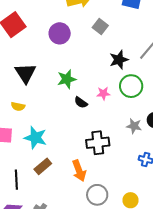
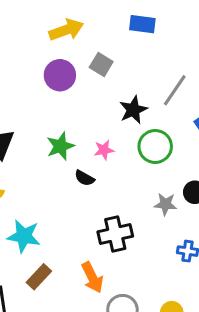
purple circle: (60, 33) -> (60, 75), moved
pink star: (103, 93) -> (104, 150), moved

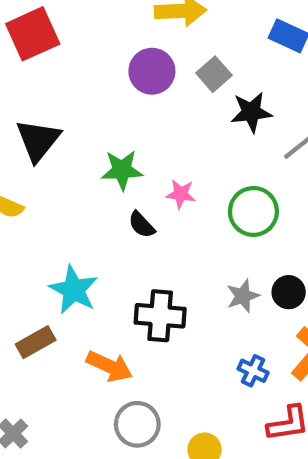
black star: (133, 110) -> (251, 112), moved
gray star: (165, 204) -> (243, 296), turned 30
cyan star: (24, 236) -> (74, 290), moved
orange arrow: (92, 277) -> (109, 366), turned -56

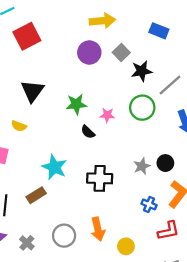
green circle: (253, 211) -> (142, 108), moved
orange arrow: (109, 366) -> (98, 229), moved, turned 55
gray circle: (137, 424) -> (64, 236), moved

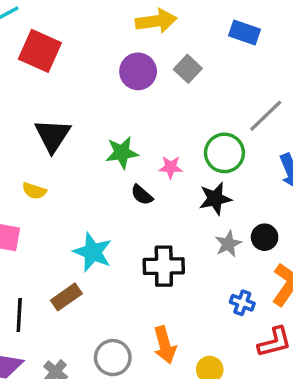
red square: (27, 36) -> (40, 51), turned -36
black star: (142, 71) -> (215, 199), moved

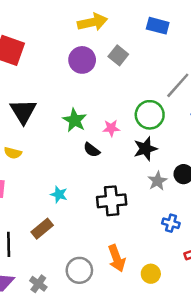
green star: (122, 153) -> (75, 120), turned -30
cyan star: (93, 252) -> (59, 194), size x0.6

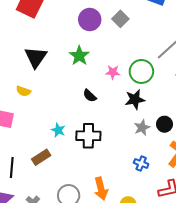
green star: (75, 120) -> (79, 56), moved
pink star: (111, 128) -> (113, 72), moved
black cross: (112, 201) -> (88, 136), moved
blue cross: (171, 223) -> (141, 163), moved

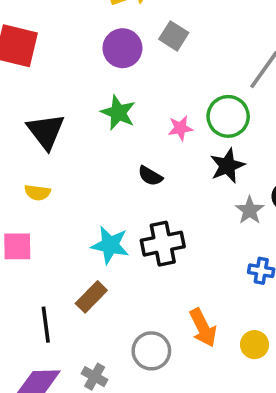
cyan star: (58, 130) -> (110, 245), size x1.5

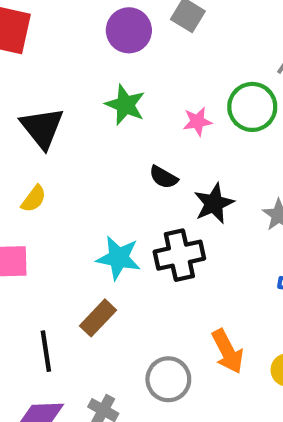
black star: (227, 166) -> (214, 203), moved
yellow semicircle: (37, 193) -> (34, 199), turned -60

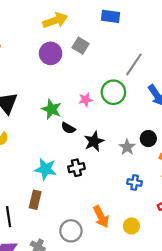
green star: (125, 105) -> (51, 109), moved
black cross: (179, 255) -> (76, 168), size x0.7
brown rectangle: (98, 318) -> (35, 200), turned -30

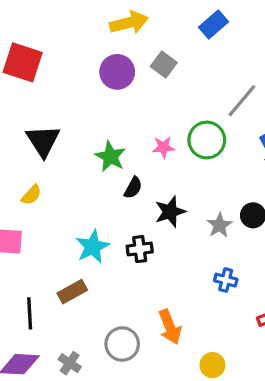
blue rectangle: (111, 16) -> (213, 25), turned -54
black semicircle: (68, 128) -> (133, 188), turned -96
cyan star: (45, 169) -> (93, 247), turned 30
brown rectangle: (35, 200) -> (72, 292), turned 42
yellow circle: (131, 226) -> (212, 365), moved

